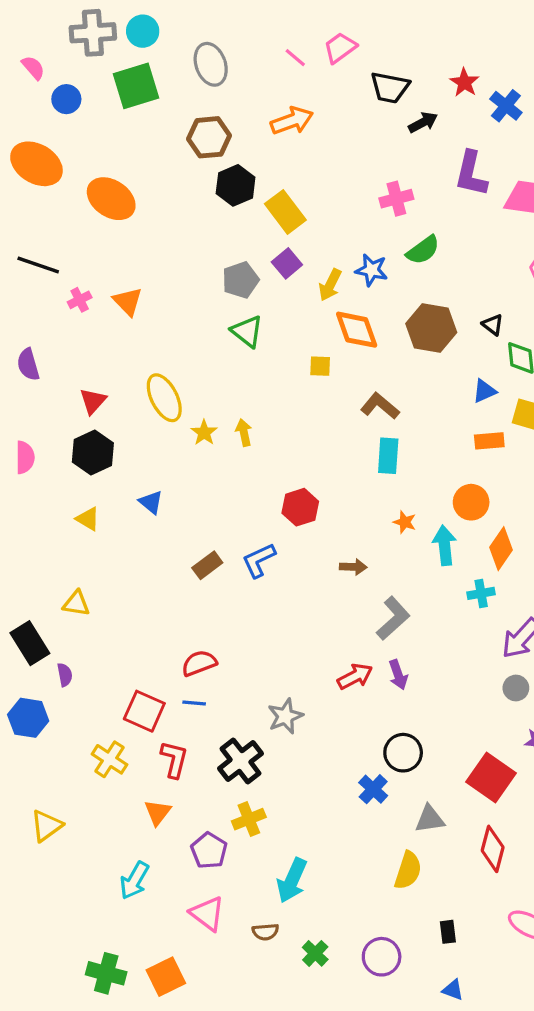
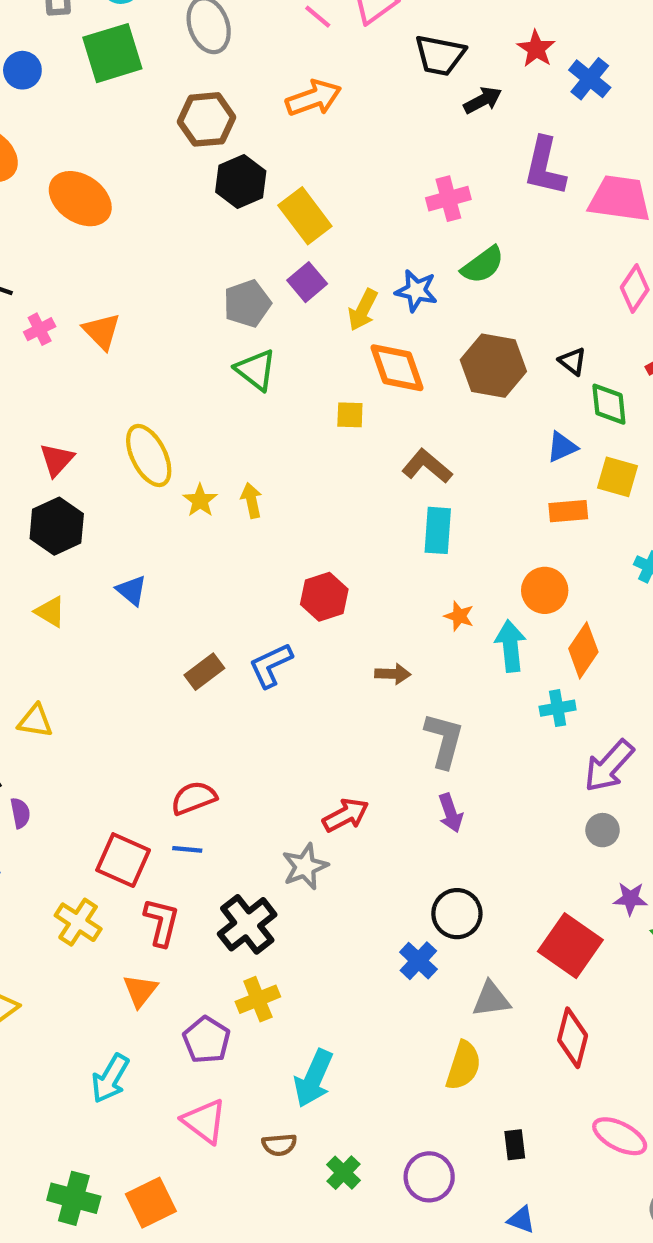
gray L-shape: (393, 618) -> (444, 740), turned -33
red arrow: (355, 676) -> (346, 815), moved

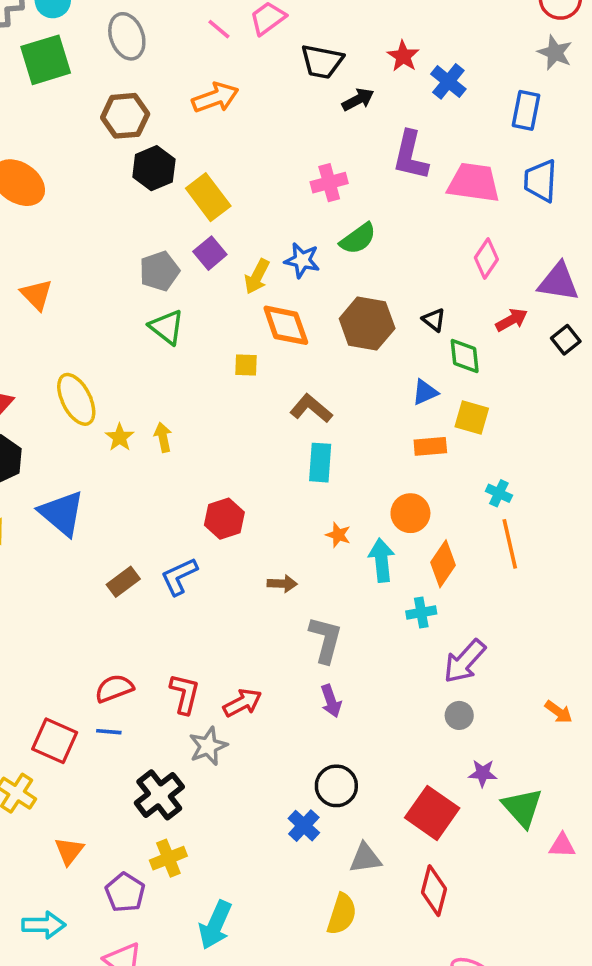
blue triangle: (132, 590) -> (62, 513), size x1.8
red L-shape: (162, 922) -> (185, 694), moved
cyan arrow: (110, 1078) -> (44, 925), turned -120

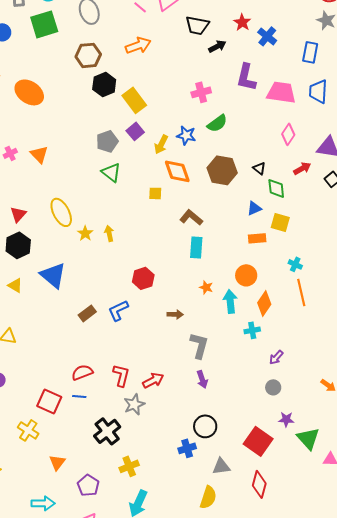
purple arrow: (465, 661) -> (276, 357), size x0.6
blue cross: (304, 826) -> (187, 448), turned 30
yellow cross: (168, 858) -> (129, 466), moved

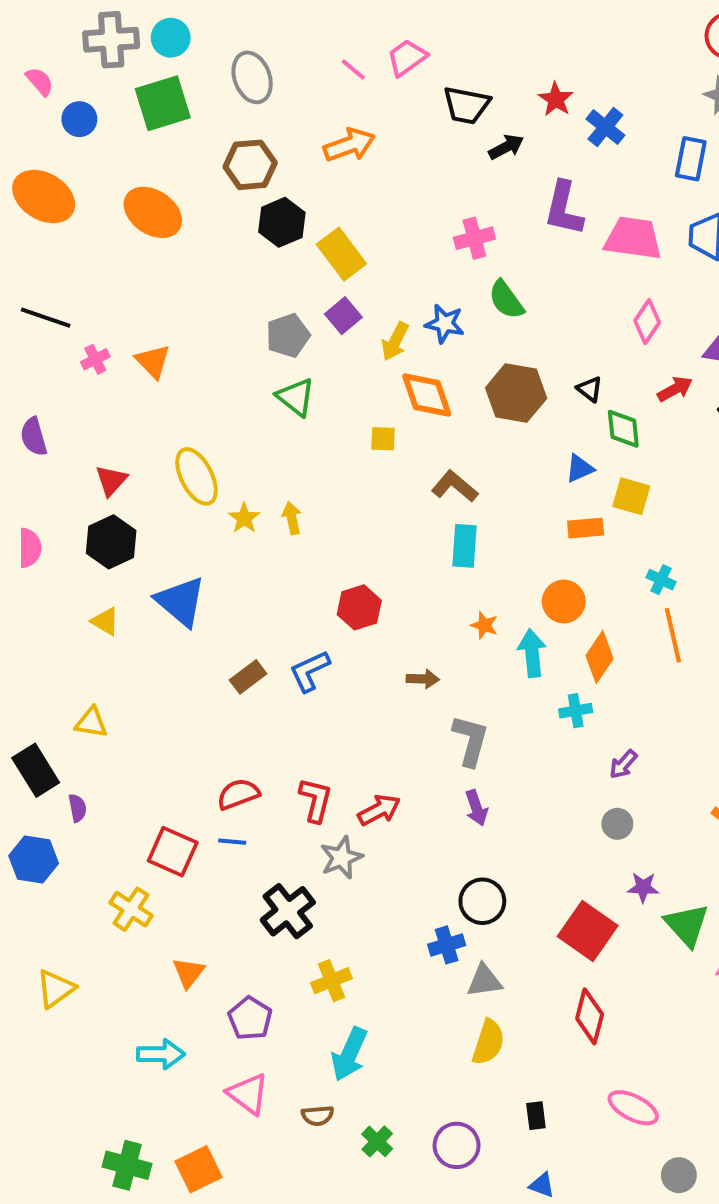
orange ellipse: (29, 92) -> (153, 212), moved
green semicircle: (217, 123) -> (506, 300), turned 90
gray triangle: (221, 466) -> (484, 981), moved

